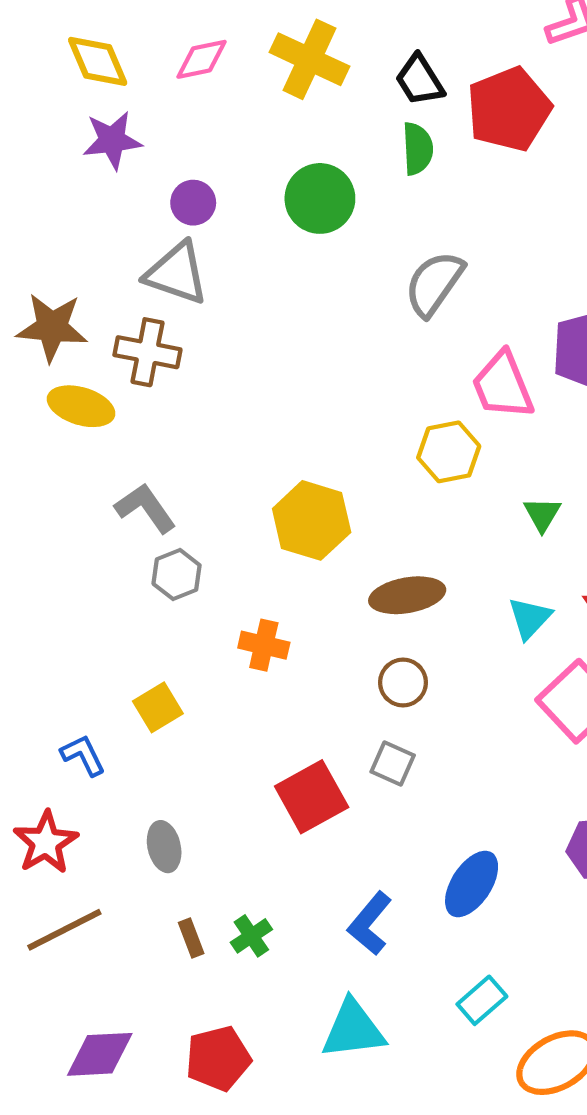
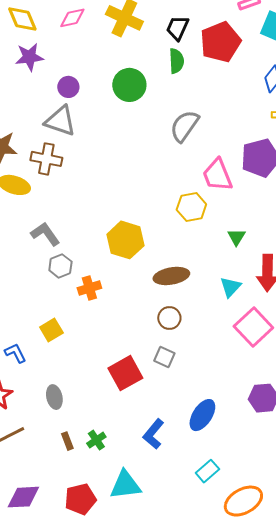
black trapezoid: (420, 80) -> (177, 28), turned 56
orange cross: (264, 645) -> (89, 288), moved, turned -30
cyan triangle: (353, 1029) -> (125, 485), moved

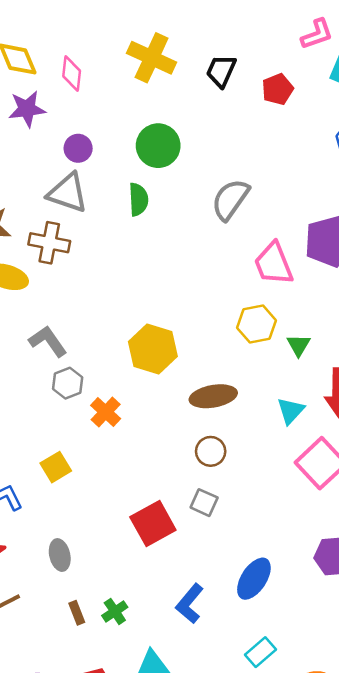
pink diamond: (72, 18) -> (72, 73), moved, turned -72
red pentagon: (220, 42) -> (278, 89), size x0.6
green semicircle: (176, 61) -> (138, 199), moved
yellow hexagon: (191, 207) -> (257, 324), moved
orange cross: (89, 288) -> (106, 412), turned -30

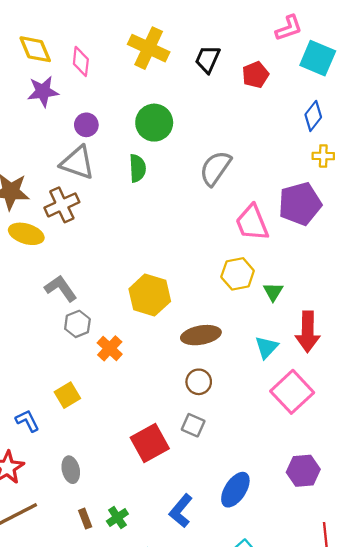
brown cross: (49, 243) -> (62, 205), turned -36

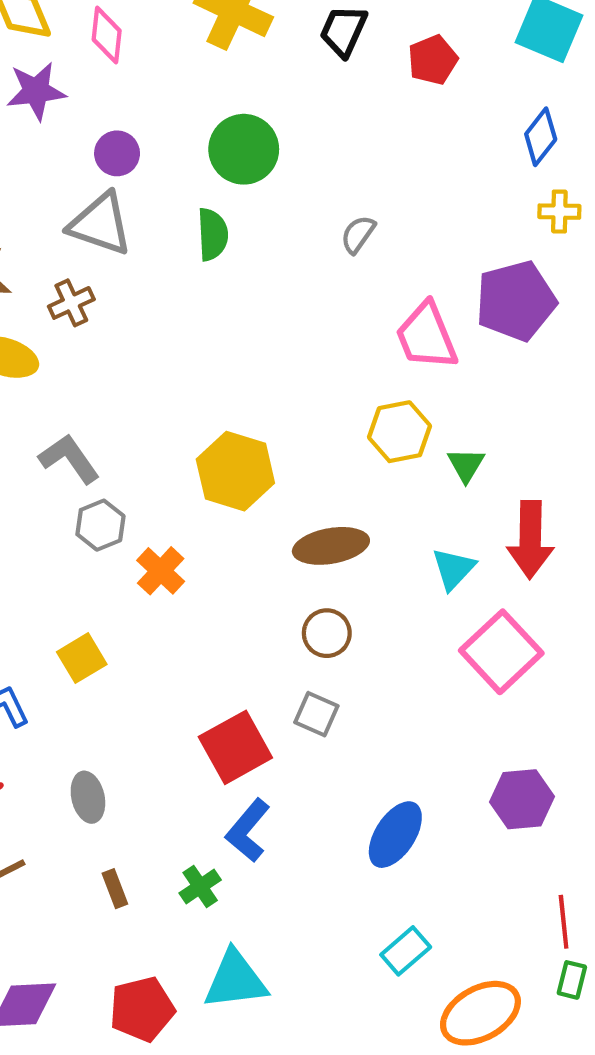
gray semicircle: (215, 168) -> (358, 234), size x0.6
brown cross: (62, 205) -> (71, 303), size x0.7
blue L-shape: (181, 511) -> (248, 830), moved
green cross: (117, 518) -> (200, 886), moved

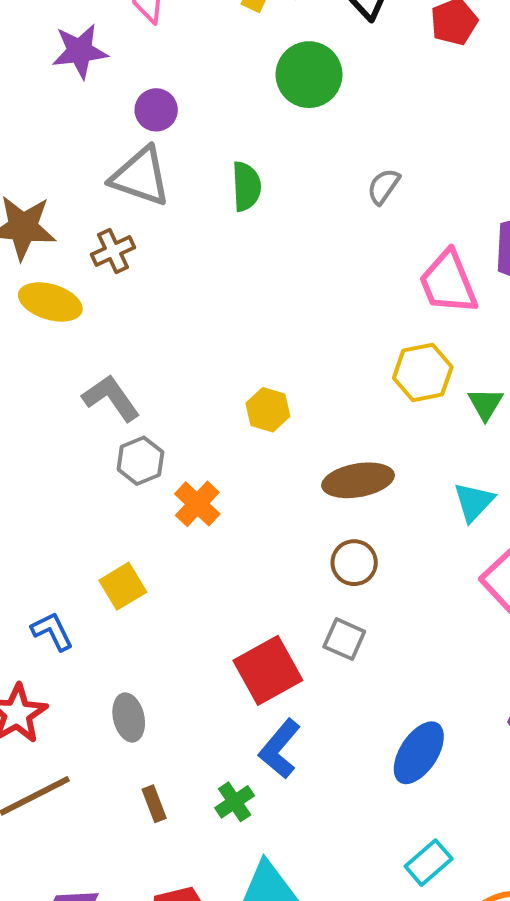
green circle: (244, 149) -> (309, 75), moved
yellow hexagon: (235, 471) -> (268, 410), size x0.6

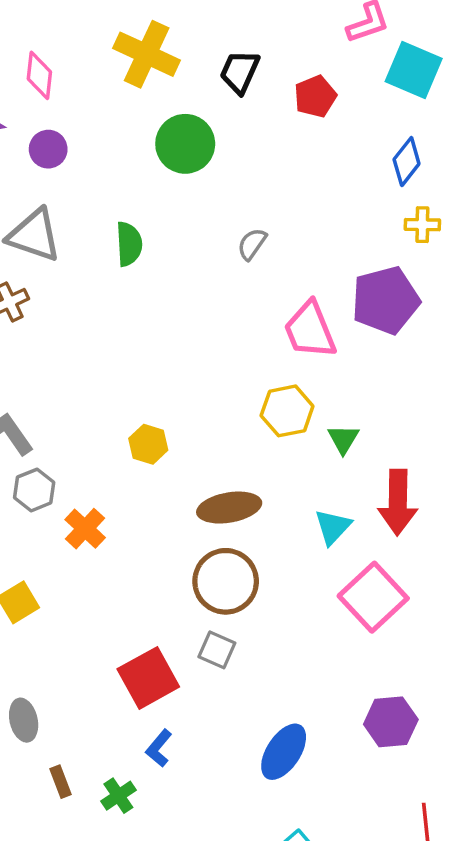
purple circle: (156, 110) -> (48, 149), moved
brown circle: (354, 563) -> (226, 581), size x1.6
blue L-shape: (280, 749) -> (159, 748), size x0.7
brown rectangle: (154, 804) -> (60, 782), moved

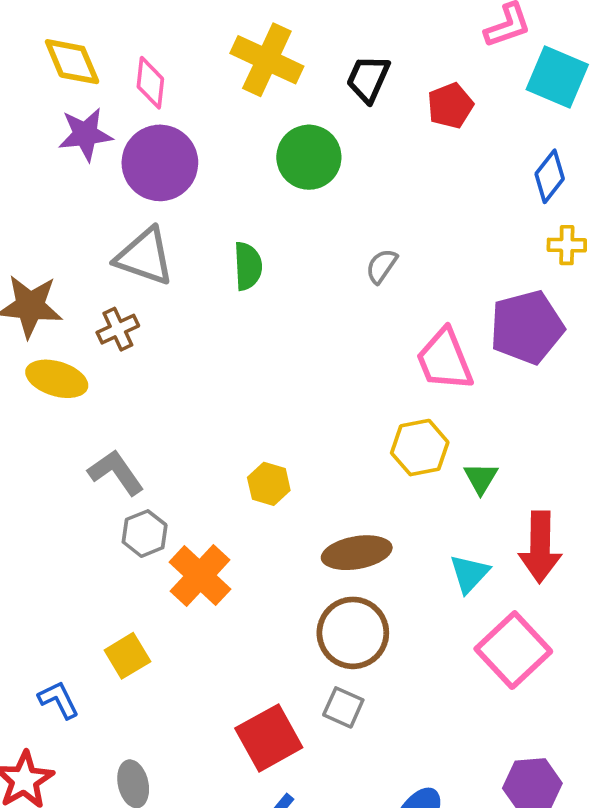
purple circle: (48, 149) -> (160, 163), size x1.8
orange cross: (85, 529) -> (200, 576), size x1.4

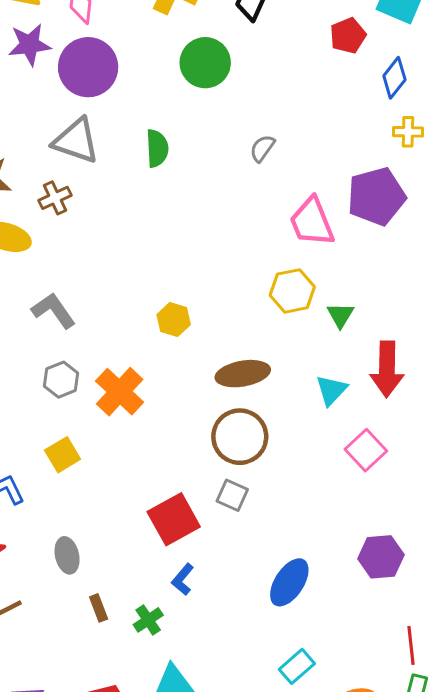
red pentagon: (450, 106) -> (348, 36), moved
gray hexagon: (145, 534) -> (61, 380), moved
pink square: (513, 650) -> (366, 450), size x0.7

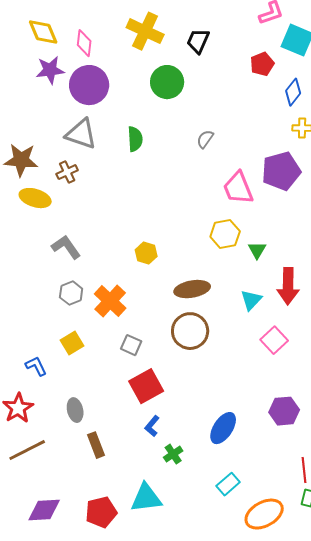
gray square: (232, 495) -> (131, 345), moved
brown rectangle: (99, 608) -> (96, 445), size x1.4
green cross: (148, 620) -> (173, 454), moved

